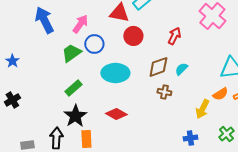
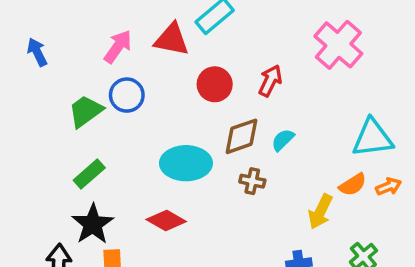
blue arrow: (44, 20) -> (37, 52), size x0.6
pink arrow: (80, 24) -> (118, 47), moved
red circle: (133, 36) -> (215, 84), moved
cyan ellipse: (115, 73) -> (186, 163), moved

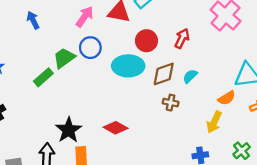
cyan ellipse: (186, 163) -> (128, 66), moved
green rectangle: (89, 174) -> (43, 77), moved
orange semicircle: (353, 185) -> (227, 98), moved

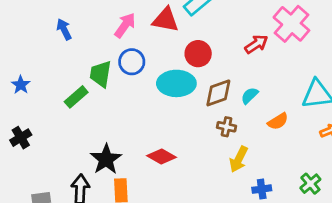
red arrow: (182, 38) -> (256, 44), moved, turned 30
green trapezoid: (64, 58) -> (101, 74), turned -45
orange semicircle: (227, 98) -> (278, 121), moved
yellow arrow: (214, 122) -> (239, 159), moved

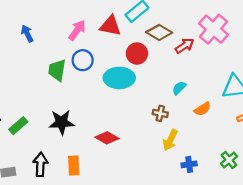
brown diamond: (218, 93) -> (159, 32), moved, turned 50
green rectangle: (76, 97) -> (18, 126), moved
black star: (106, 159) -> (62, 122), moved, turned 30

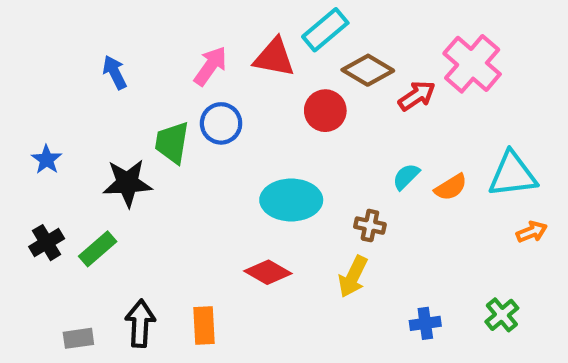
cyan ellipse: (119, 78) -> (291, 200), moved
orange semicircle: (202, 109) -> (451, 187), moved
black star: (62, 122) -> (127, 183), moved
yellow arrow: (170, 140) -> (353, 277), moved

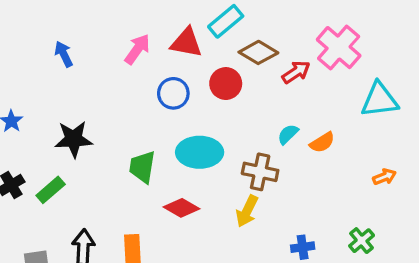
blue circle: (221, 123) -> (173, 93), moved
green trapezoid: (172, 143) -> (142, 167), moved
cyan triangle: (513, 174) -> (380, 100), moved
brown cross: (370, 226) -> (260, 172), size x1.5

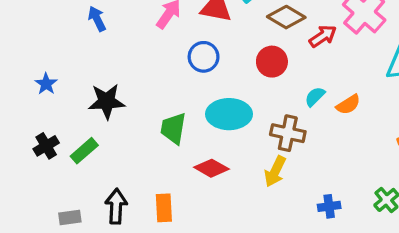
red circle: (226, 84) -> (272, 62), moved

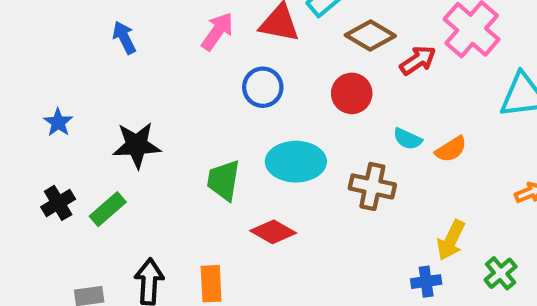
cyan semicircle: (315, 97) -> (408, 139), turned -110
yellow arrow: (275, 171) -> (451, 240), moved

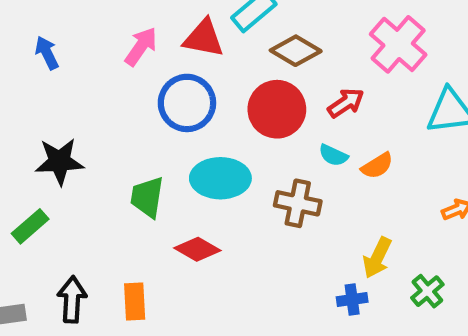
red arrow: (418, 60) -> (346, 103), moved
blue circle: (263, 87) -> (187, 103), size x1.4
red circle: (352, 93) -> (277, 109), size x1.4

